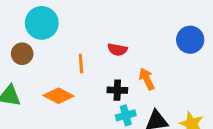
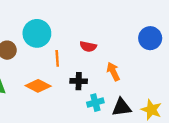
cyan circle: (42, 23) -> (37, 33), moved
black cross: (117, 90) -> (79, 81), moved

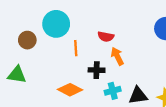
orange arrow: (113, 72) -> (117, 56), moved
orange diamond: (38, 86) -> (70, 90), moved

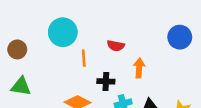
brown circle: (27, 40) -> (17, 49), moved
orange arrow: (117, 56) -> (139, 68), moved, turned 30

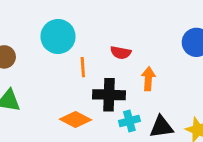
black cross: (106, 81) -> (109, 95), size x1.5

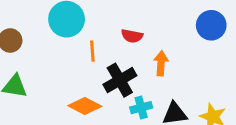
black cross: (109, 95) -> (120, 80), turned -32

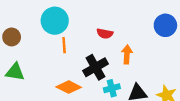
orange line: (92, 51) -> (64, 45), moved

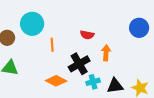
cyan circle: (55, 21) -> (32, 24), moved

